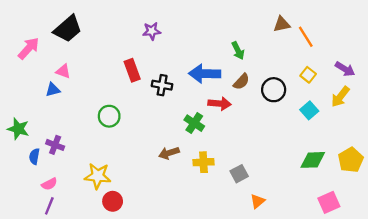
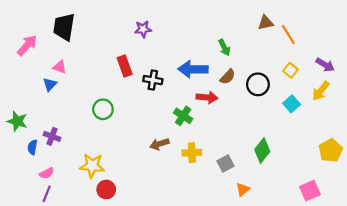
black trapezoid: (68, 29) -> (64, 27), turned 140
blue triangle: (53, 90) -> (50, 84), turned -32
green diamond: (313, 160) -> (262, 150), moved, turned -50

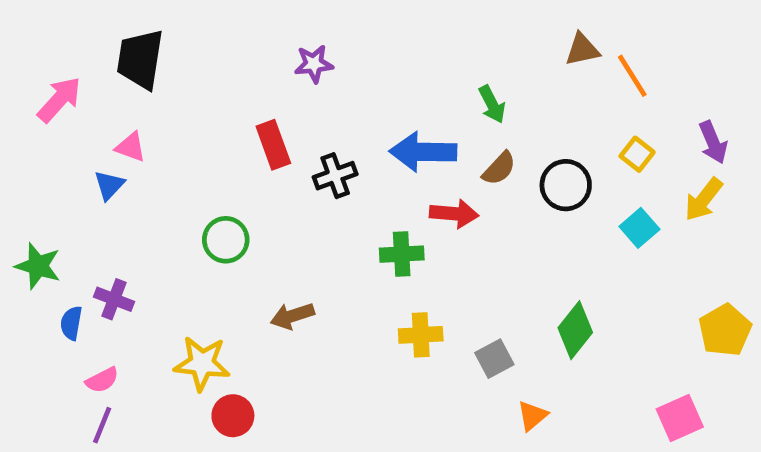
purple arrow: (325, 65) -> (713, 142), turned 36
black cross: (153, 80) -> (335, 176), turned -30
green cross: (183, 116) -> (402, 254), turned -36
brown arrow: (159, 144) -> (292, 316), moved

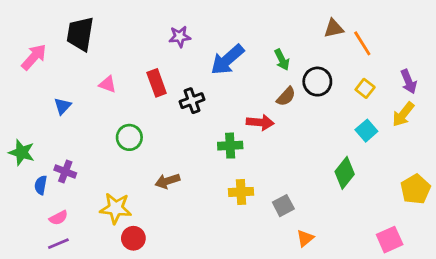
pink triangle: (131, 147) -> (107, 84), moved
blue arrow: (423, 152) -> (227, 60), moved, turned -42
black circle: (566, 185) -> (317, 82), moved
green diamond: (575, 330) -> (345, 173), moved
purple line: (102, 425) -> (58, 244), turned 45

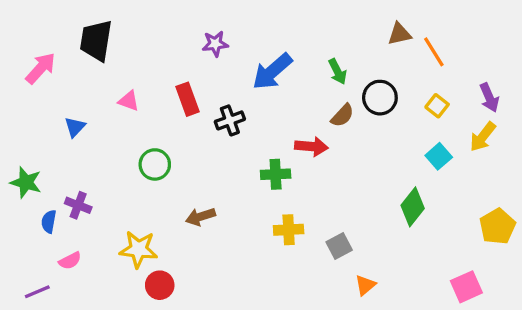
purple line: (58, 244) -> (37, 292), moved

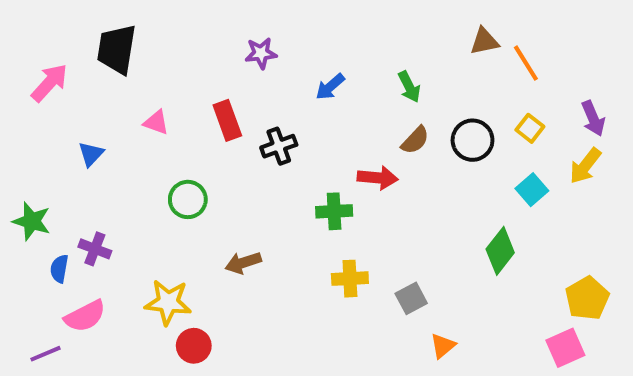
blue arrow: (272, 71) -> (330, 87), size x0.6
black circle: (380, 98) -> (473, 140), moved
yellow pentagon: (497, 226) -> (587, 298), moved
pink semicircle: (70, 261) -> (85, 316), size x1.5

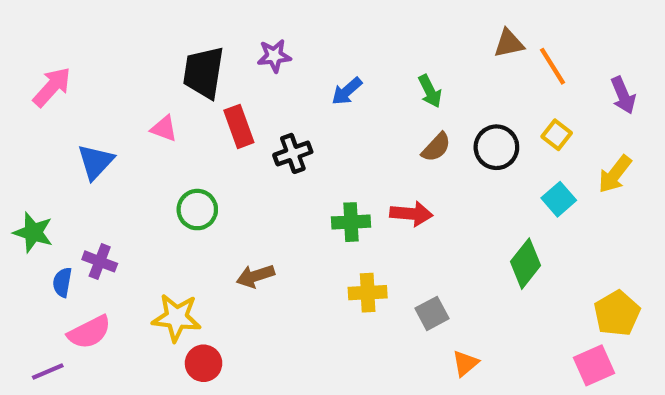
black trapezoid: (117, 49) -> (204, 72), moved
purple arrow: (593, 118) -> (623, 95), moved
blue triangle: (91, 154) -> (96, 162), size x1.4
red arrow: (378, 178) -> (411, 214), moved

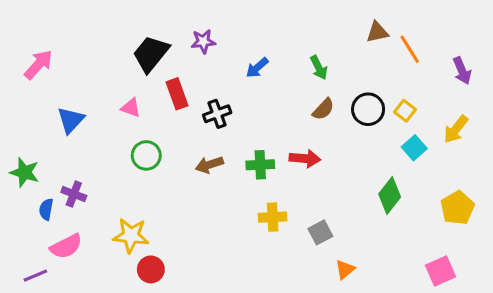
black trapezoid: (204, 72) -> (151, 54), turned 30
pink triangle: (164, 129) -> (131, 108), moved
yellow square: (557, 135) -> (405, 111), moved
brown arrow: (255, 276) -> (209, 165), moved
yellow pentagon: (617, 313) -> (457, 208), moved

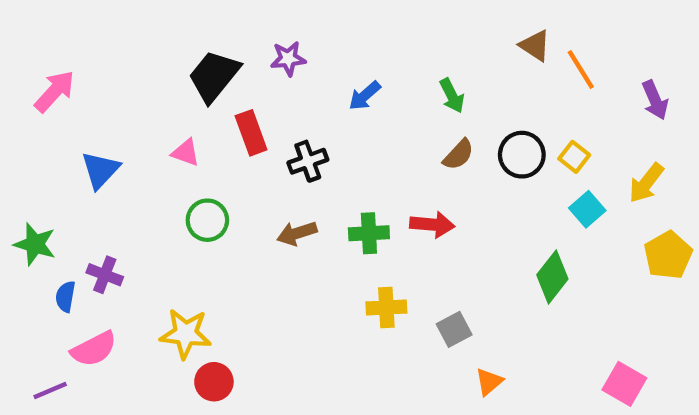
brown triangle: (377, 32) -> (535, 45), turned 45
yellow pentagon: (457, 208) -> (668, 255), moved
pink square: (440, 271) -> (624, 384), turned -36

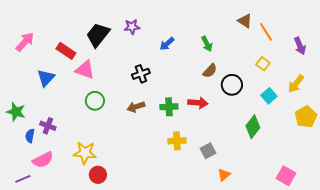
red rectangle: (251, 133) -> (66, 51), moved, turned -36
pink triangle: (186, 152) -> (85, 70), size x1.5
black circle: (522, 155) -> (232, 85), moved
yellow square: (574, 157) -> (263, 64), moved

